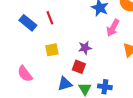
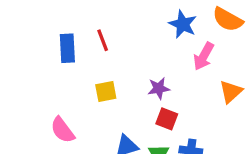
blue rectangle: (28, 23) -> (67, 48), turned 48
red square: (79, 67) -> (167, 119), moved

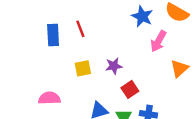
purple star: (159, 88) -> (114, 66), moved
red square: (167, 119) -> (130, 89), turned 35
pink semicircle: (63, 130) -> (49, 98), turned 125

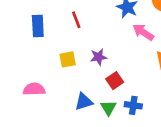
red line: (80, 29) -> (76, 20), moved
pink arrow: (158, 41) -> (143, 32), turned 95

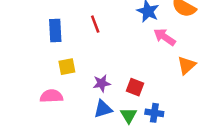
purple star: (99, 57) -> (102, 83), moved
yellow square: (68, 59) -> (67, 67), moved
red square: (115, 81) -> (135, 87), turned -35

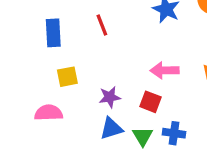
pink arrow: (165, 37) -> (165, 70), moved, turned -35

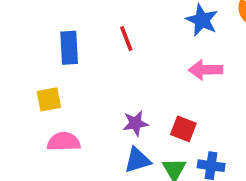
pink arrow: (165, 70) -> (206, 70), moved
yellow square: (67, 77) -> (49, 99), moved

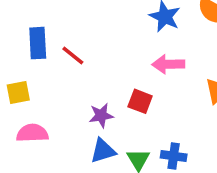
red line: (126, 39) -> (73, 55), moved, turned -30
red square: (183, 129) -> (140, 101), moved

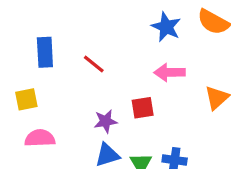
red line: (73, 55) -> (94, 64), moved
red square: (140, 101) -> (143, 108), turned -30

